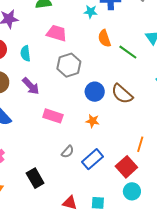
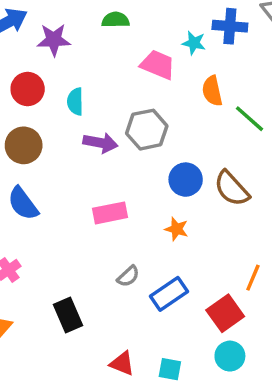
pink trapezoid: (57, 33) -> (158, 65), moved
purple arrow: (31, 86) -> (101, 143), moved, turned -42
pink rectangle: (53, 116) -> (110, 213), turned -36

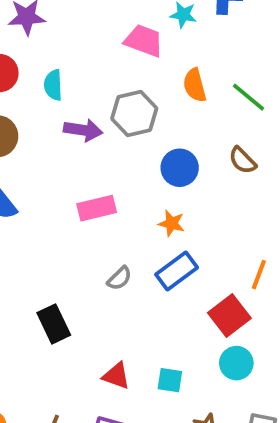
orange semicircle: (212, 91) -> (195, 85), moved
brown semicircle: (232, 189) -> (242, 160), moved, size x0.7
blue rectangle: (169, 294) -> (177, 271), moved

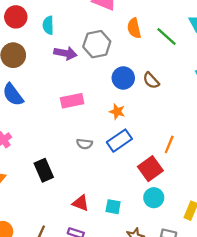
brown semicircle: (242, 160) -> (151, 80), moved
gray semicircle: (119, 278) -> (85, 144), turned 49

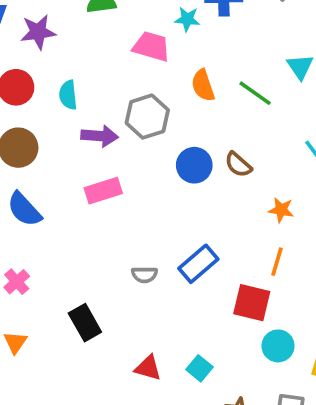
pink rectangle: (72, 101) -> (103, 191), moved
orange star: (117, 112) -> (281, 210), moved
red square: (150, 169) -> (252, 303), turned -35
cyan circle: (154, 198) -> (278, 346), moved
cyan square: (113, 207) -> (199, 368), turned 35

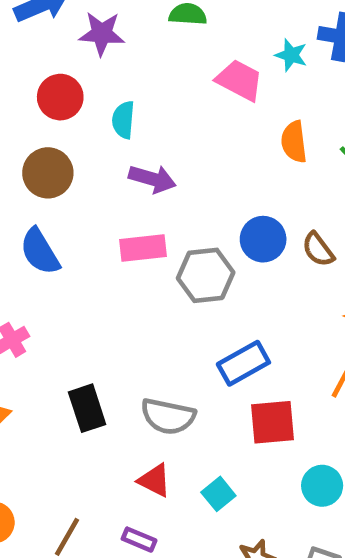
gray hexagon: (147, 117) -> (206, 275), moved
gray semicircle: (144, 275) -> (168, 416), moved, size x1.6
red square: (252, 303) -> (272, 422), moved, turned -30

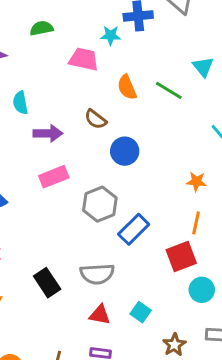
brown semicircle: (318, 249) -> (96, 119), moved
gray hexagon: (206, 275) -> (100, 204), moved
red square: (272, 422) -> (181, 256), moved

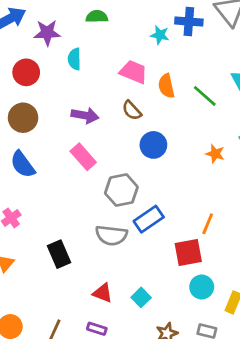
pink trapezoid: (84, 59) -> (133, 72), moved
cyan semicircle: (20, 103) -> (74, 59), moved
pink rectangle: (54, 177) -> (83, 157), turned 60
orange star: (196, 182) -> (215, 154), moved
gray semicircle: (97, 274) -> (111, 235), moved

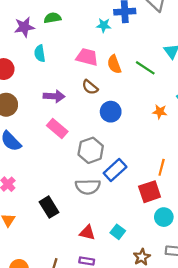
purple star: (47, 33) -> (24, 27), moved

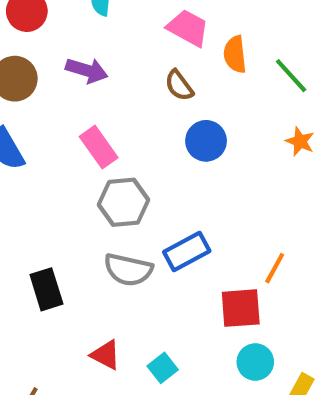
purple arrow: (54, 96) -> (87, 70), moved
orange star: (160, 112) -> (300, 141), moved
gray hexagon: (91, 150) -> (124, 202), moved

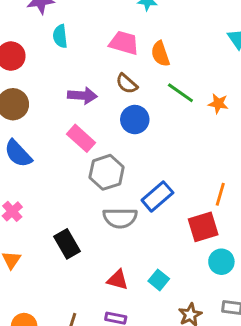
purple arrow: (87, 70) -> (82, 96), moved
green line: (291, 76) -> (180, 93), moved
blue circle: (206, 141) -> (135, 120), moved

